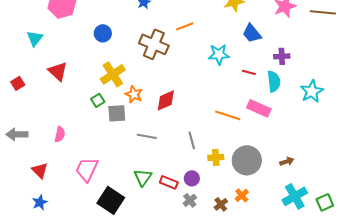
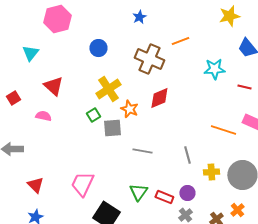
red diamond: (166, 100) -> (159, 98), moved
pink semicircle: (60, 134) -> (43, 116), moved, turned -91

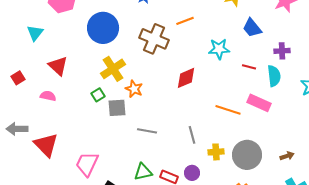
blue circle: (98, 48) -> (103, 28), size x1.8
red diamond: (159, 98) -> (186, 78), moved
red triangle: (35, 185) -> (46, 145), moved, size x1.5
green triangle: (138, 192) -> (143, 172), turned 42

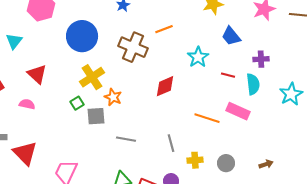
cyan star: (219, 49) -> (198, 57), turned -30
gray circle: (247, 155) -> (226, 163), size x0.6

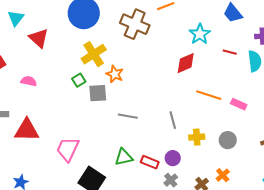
red triangle: (37, 74) -> (39, 38), moved
red diamond: (165, 86) -> (186, 63), moved
pink rectangle: (238, 111) -> (239, 104), moved, size x0.7
red triangle: (25, 153) -> (27, 130), turned -44

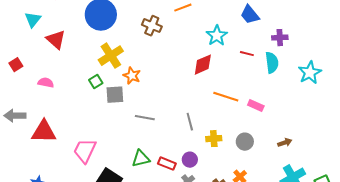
brown cross: (135, 24) -> (152, 26), size x0.7

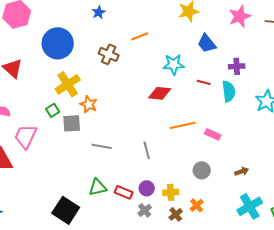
cyan star: (217, 36) -> (174, 64), turned 30
red diamond: (203, 65) -> (160, 93), turned 30
orange line: (226, 97) -> (183, 125), turned -30
yellow cross: (214, 139) -> (171, 192), moved
pink trapezoid: (85, 151) -> (26, 136), moved

